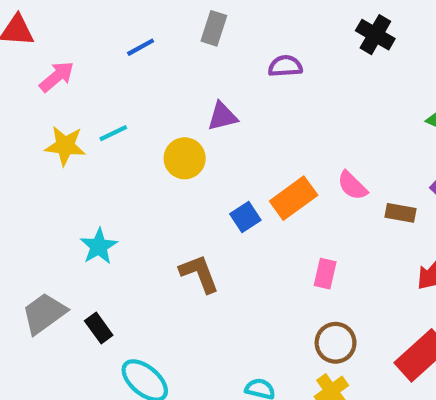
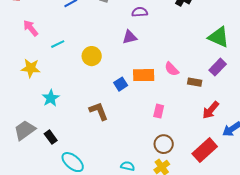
pink arrow: (57, 77) -> (31, 28), moved, turned -90
purple triangle: (222, 116) -> (130, 37), moved
yellow star: (65, 146) -> (31, 68), moved
orange rectangle: (294, 198) -> (144, 75), turned 35

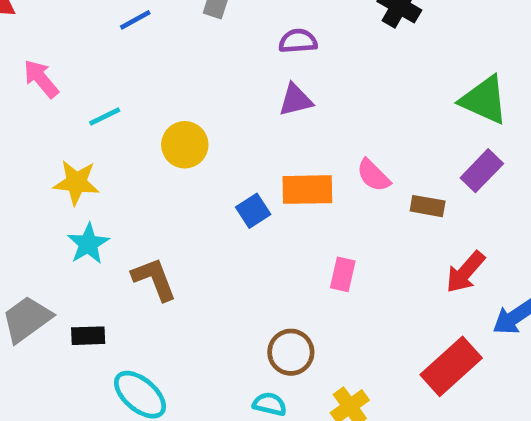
purple triangle: (130, 37) -> (296, 100), moved
yellow star: (31, 68) -> (76, 182), moved
brown L-shape: (99, 111) -> (154, 279), moved
black rectangle: (51, 137) -> (88, 336), turned -56
brown circle: (164, 144) -> (291, 352), moved

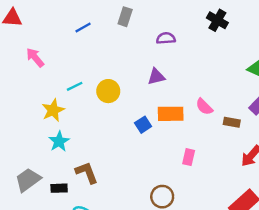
purple triangle: (296, 100) -> (156, 77), moved
cyan line: (105, 116) -> (75, 86), moved
yellow star: (76, 182) -> (53, 110), turned -30
brown L-shape: (154, 279) -> (87, 173), moved

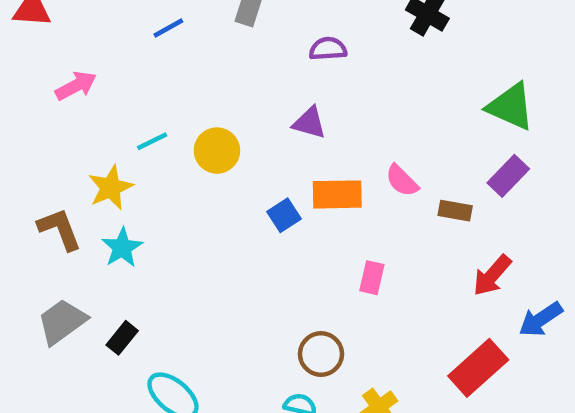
pink arrow: (35, 57) -> (76, 86), turned 102
purple triangle: (156, 77) -> (309, 123), turned 30
brown L-shape: (87, 173) -> (60, 229), moved
black rectangle: (59, 188) -> (122, 338), turned -49

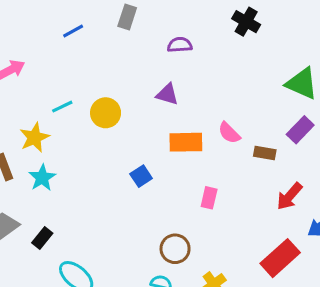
blue square: (284, 215) -> (141, 176), moved

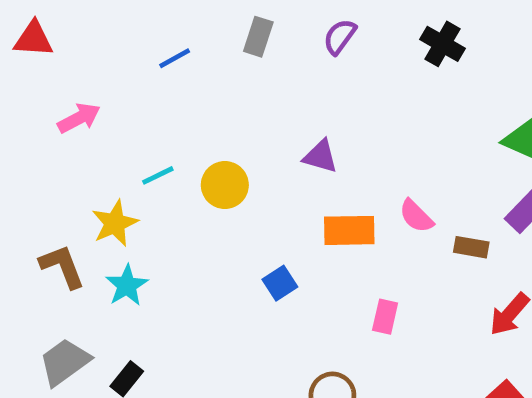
purple semicircle: (180, 45) -> (340, 37), moved, turned -50

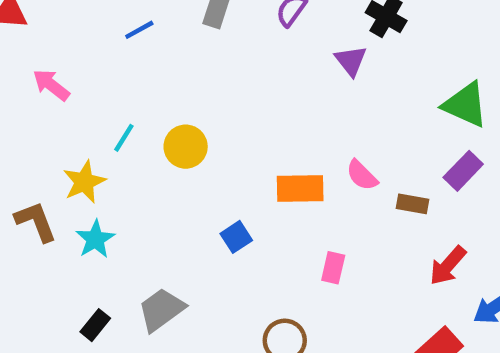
pink arrow: (79, 118) -> (51, 85), turned -114
purple triangle: (321, 156) -> (351, 61), moved, turned 36
cyan line: (158, 175) -> (124, 138), turned -32
gray trapezoid: (65, 362) -> (161, 310), moved

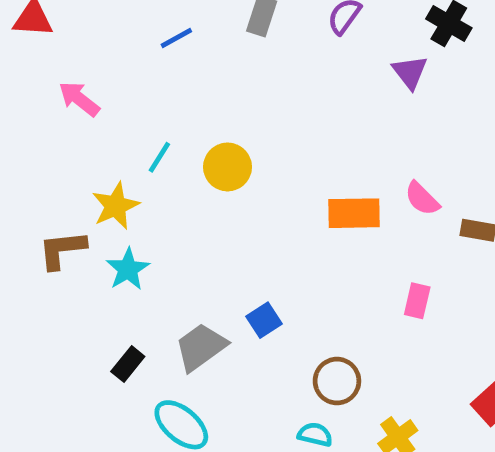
brown L-shape: (36, 222) -> (62, 250), turned -75
blue square: (236, 237) -> (264, 320), moved
pink rectangle: (333, 268) -> (417, 301), moved

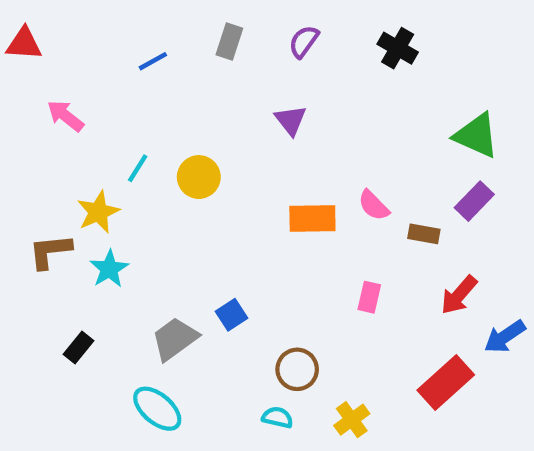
purple triangle: (410, 72) -> (291, 120), moved
black rectangle: (128, 364) -> (79, 348), moved

